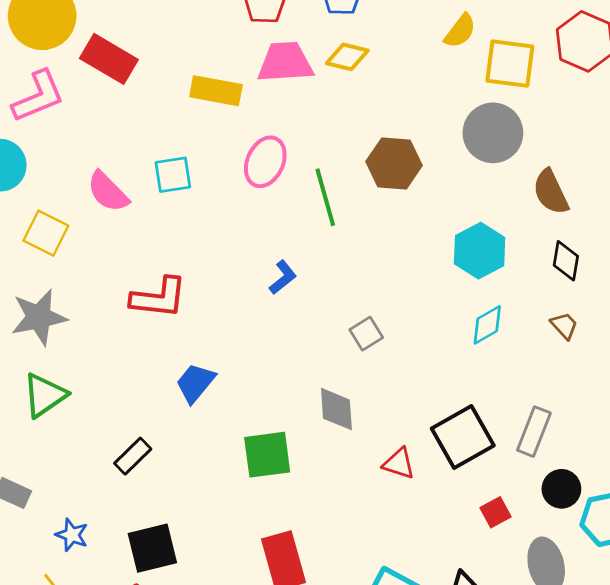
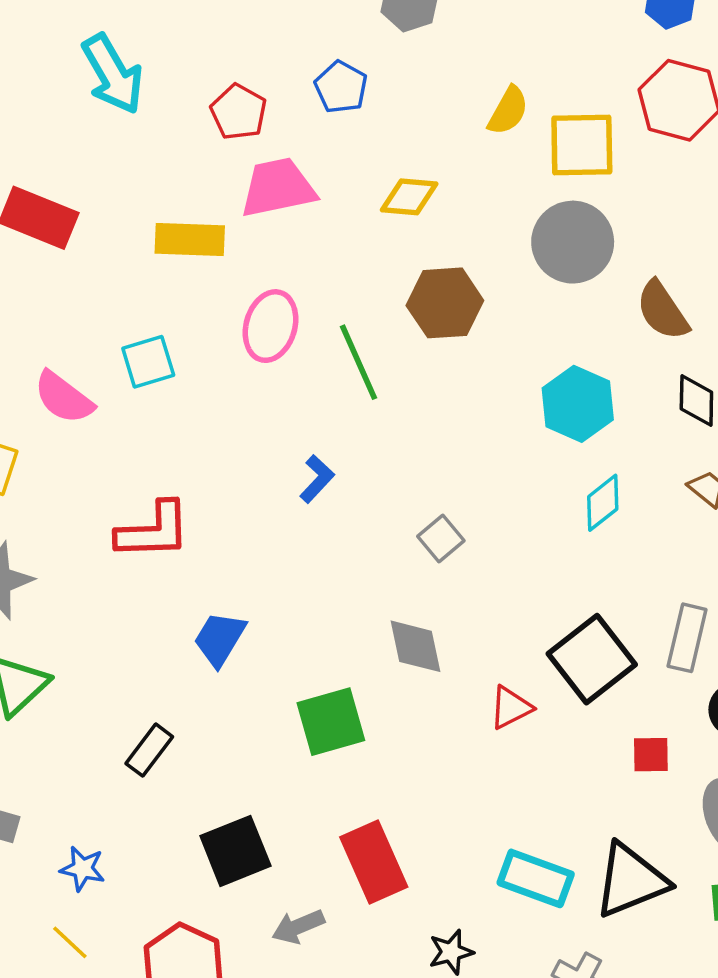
yellow diamond: (347, 57) -> (409, 197), moved
red triangle: (399, 463) -> (511, 708), turned -36
red square: (495, 512) -> (651, 755), turned 36
black square: (152, 548) -> (235, 851), moved

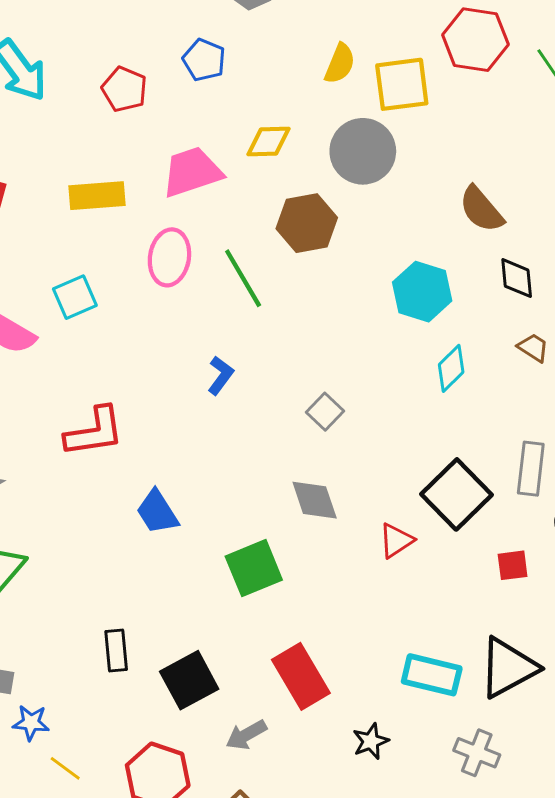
pink trapezoid: (278, 188) -> (192, 172), moved
gray circle: (573, 242) -> (363, 151), moved
blue trapezoid: (220, 639) -> (157, 512), turned -57
black rectangle: (149, 750) -> (116, 651), moved, turned -36
blue star: (83, 869) -> (31, 723), moved

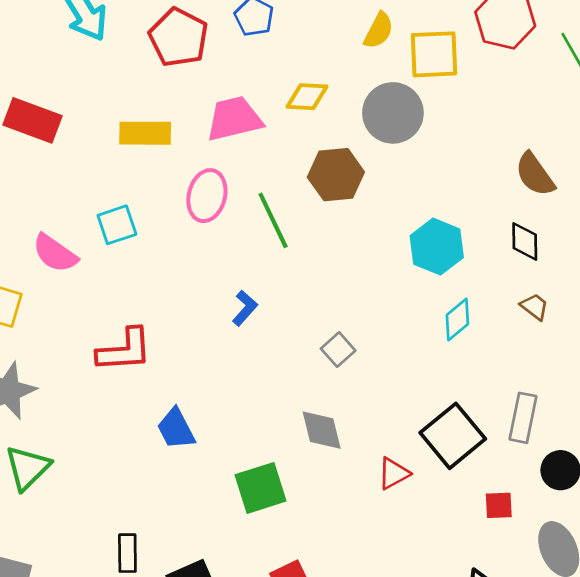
red pentagon: (124, 89) -> (178, 37), size x1.4
brown semicircle: (481, 209) -> (535, 174), moved

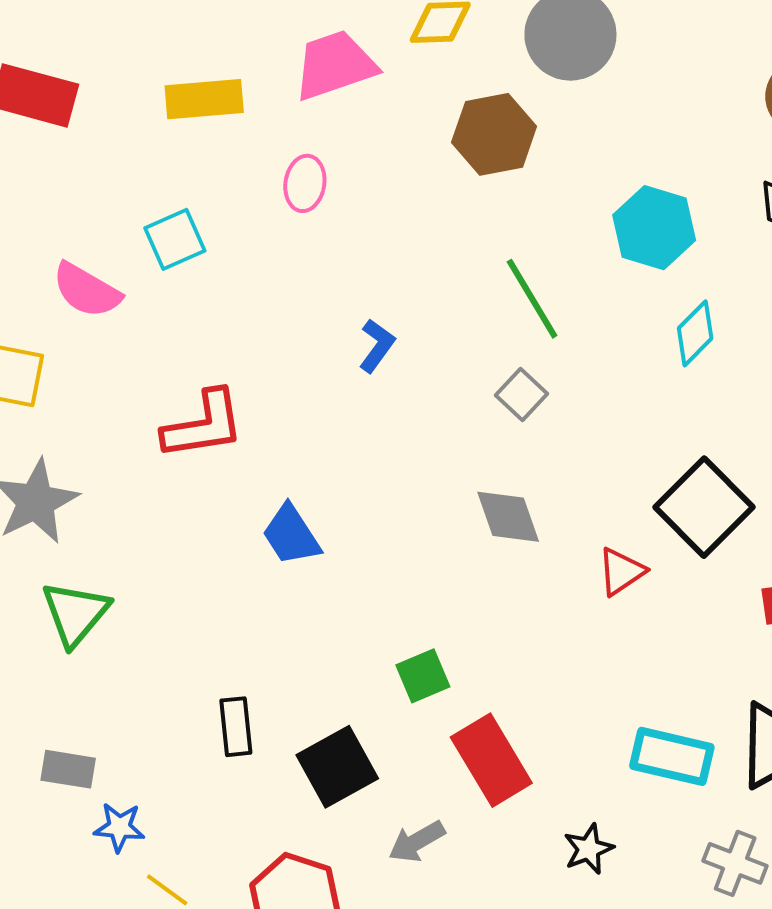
pink ellipse: (207, 196) -> (305, 183), size x0.7
green line: (273, 220) -> (532, 299), moved
green square: (260, 488) -> (423, 676), moved, size x0.7

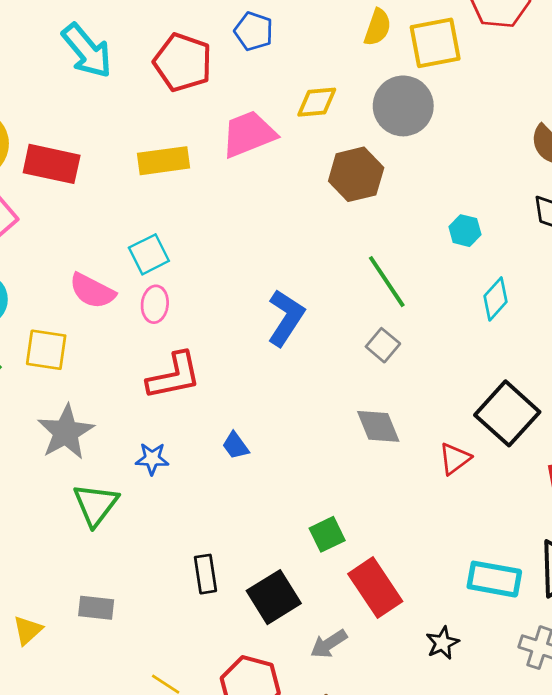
pink ellipse: (305, 183) -> (155, 304), moved
cyan hexagon: (654, 228) -> (465, 231), size x0.6
blue L-shape: (377, 346) -> (286, 318), size x1.6
blue trapezoid: (291, 535) -> (236, 446), size x0.7
blue star: (119, 827) -> (152, 459), moved

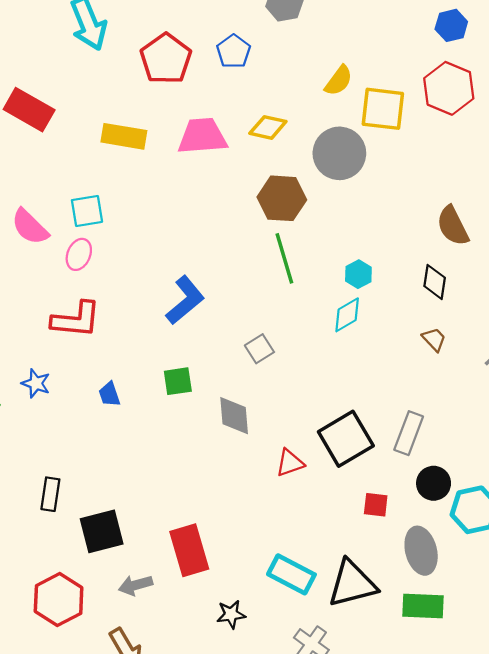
green line: (387, 282) -> (284, 258), moved
cyan diamond: (495, 299) -> (347, 315), moved
green square: (327, 534) -> (178, 381), moved

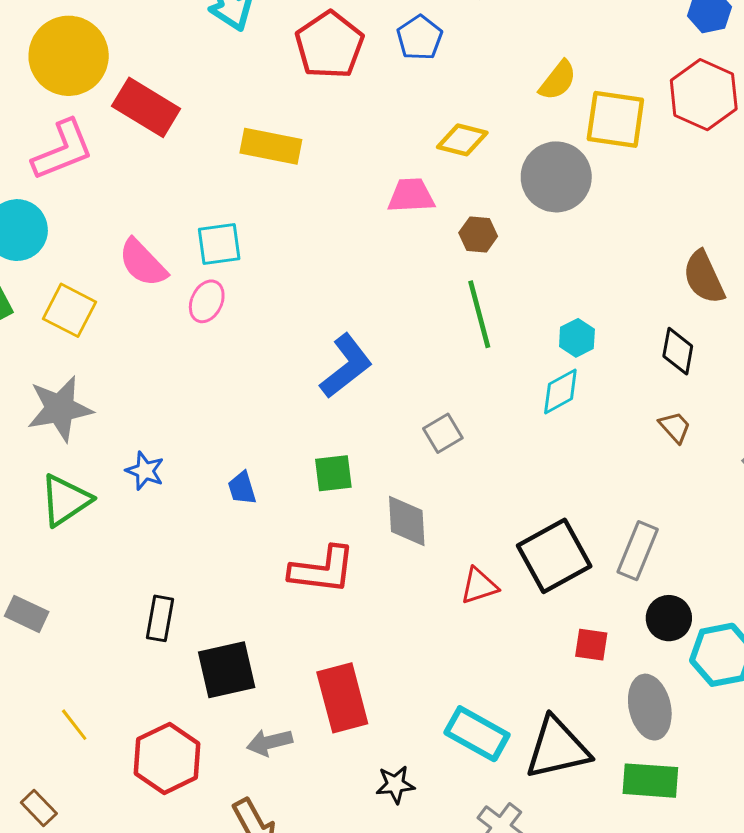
pink trapezoid: (202, 136) -> (411, 196), moved, size x0.7
brown hexagon: (282, 198) -> (478, 235), size x0.6
red L-shape: (76, 320) -> (322, 570), moved

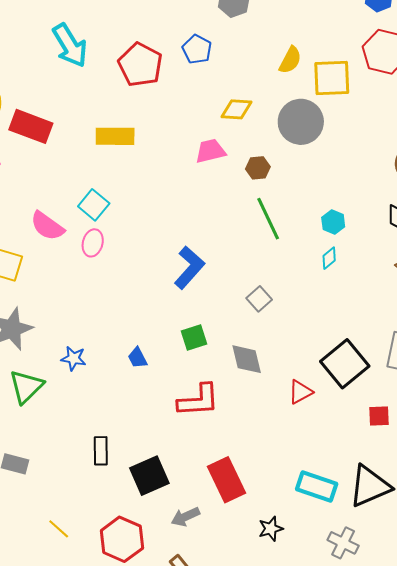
cyan square: (219, 244) -> (94, 205), turned -32
cyan diamond: (560, 391) -> (329, 258), size x0.7

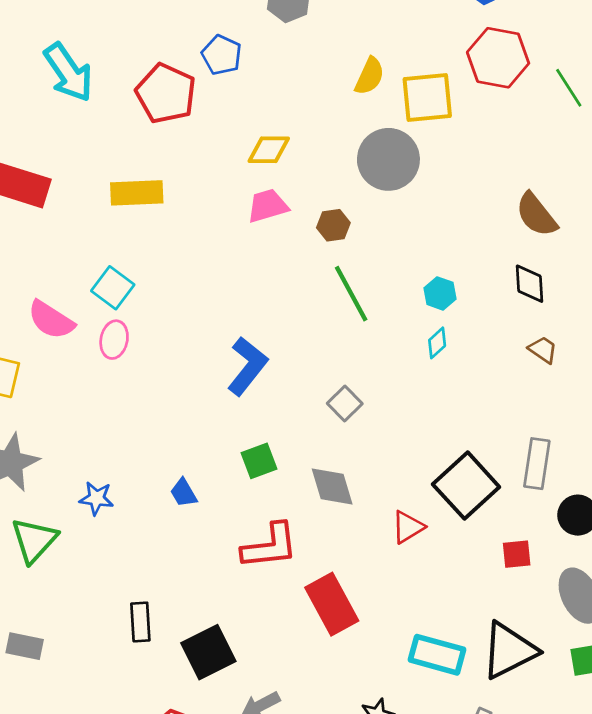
blue pentagon: (197, 49) -> (222, 55), moved
yellow diamond: (236, 109) -> (269, 150), moved
red rectangle: (226, 480) -> (332, 604), moved

